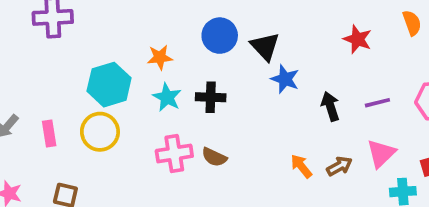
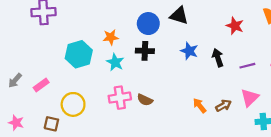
black triangle: (265, 46) -> (179, 16), moved, turned -30
black cross: (211, 97) -> (145, 51), moved
black arrow: (330, 106) -> (218, 58), moved
yellow circle: (100, 132) -> (73, 104), moved
pink rectangle: (49, 134) -> (41, 85), turned 63

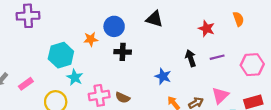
blue circle: (148, 24) -> (114, 26), moved
blue star: (189, 51) -> (163, 76), moved
cyan star: (115, 62) -> (75, 77), moved
purple line: (247, 66) -> (217, 57), moved

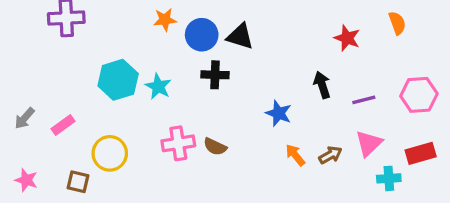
black triangle: (154, 19) -> (240, 36), moved
orange star: (91, 39) -> (165, 20), moved
purple line: (217, 57) -> (364, 100), moved
cyan star: (75, 77) -> (158, 87), moved

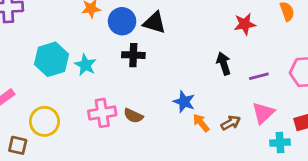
red star: (347, 38) -> (245, 24), turned -30
blue star: (279, 113) -> (184, 102), moved

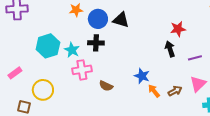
red star: (245, 24) -> (178, 29), moved
black cross: (133, 55) -> (96, 43), moved
pink cross: (102, 113) -> (82, 70), moved

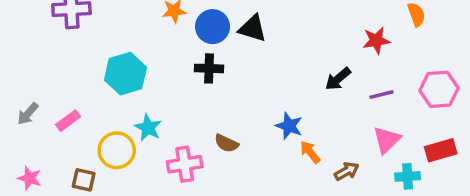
red star: (178, 29) -> (376, 41), moved
black arrow: (170, 49) -> (338, 79), turned -112
cyan star: (72, 50) -> (148, 128), moved
pink cross: (82, 70) -> (185, 164), moved
brown arrow: (175, 91) -> (347, 171), moved

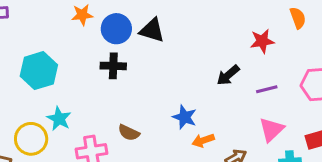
orange arrow: (310, 152) -> (203, 140), turned -70

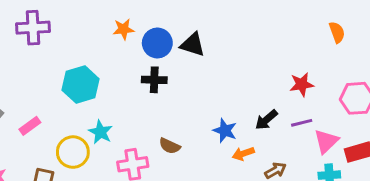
red star: (262, 41) -> (302, 84), moved
black arrow: (228, 75) -> (266, 120), moved
purple line: (267, 89) -> (302, 123), moved
pink triangle: (271, 130) -> (326, 141), moved

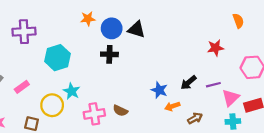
purple cross: (33, 28) -> (24, 32), moved
red star: (302, 84) -> (216, 48), moved
brown semicircle: (170, 146) -> (120, 111), moved

